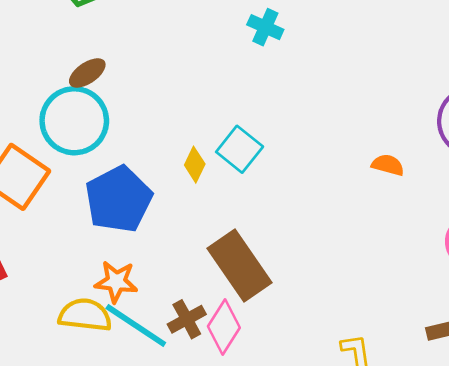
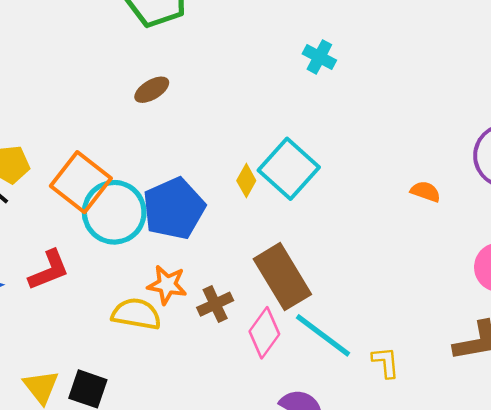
cyan circle: (74, 121) -> (114, 212), moved
cyan square: (240, 149) -> (289, 169), size x1.4
brown cross: (187, 319) -> (215, 304), moved
cyan line: (136, 326) -> (323, 335), moved

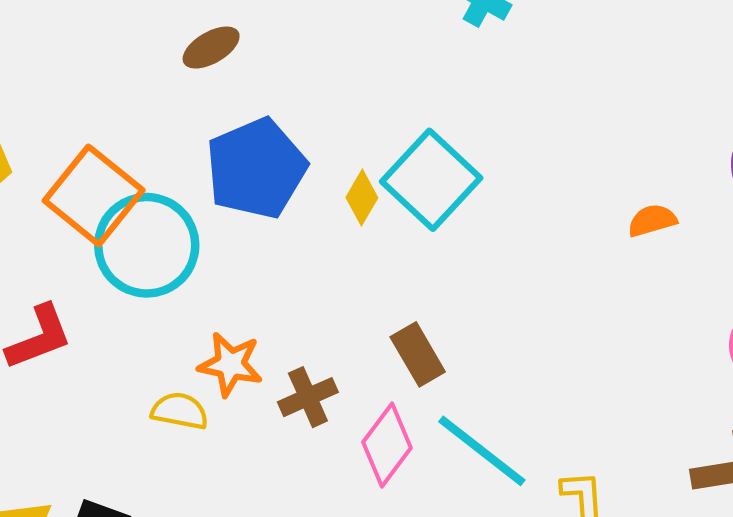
orange semicircle: (425, 192) -> (652, 220), turned -36
blue pentagon: (174, 208) -> (256, 168), moved
brown rectangle: (282, 277) -> (418, 354), size x0.6
yellow semicircle: (136, 314) -> (180, 411), size x0.7

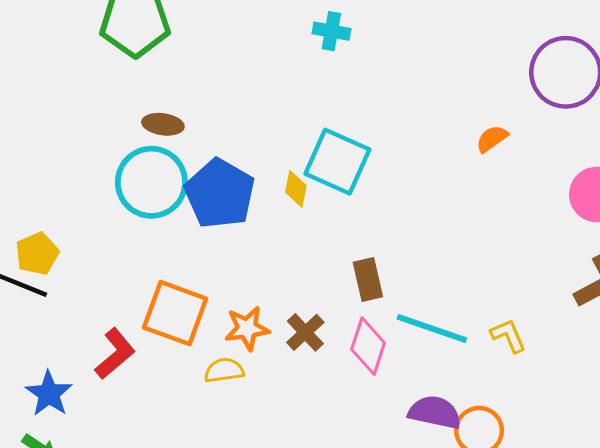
brown ellipse: (211, 48) -> (163, 124), turned 57
orange square: (94, 195) -> (175, 313), moved
cyan circle: (147, 245) -> (151, 182), moved
brown rectangle: (418, 354) -> (368, 280), turned 36

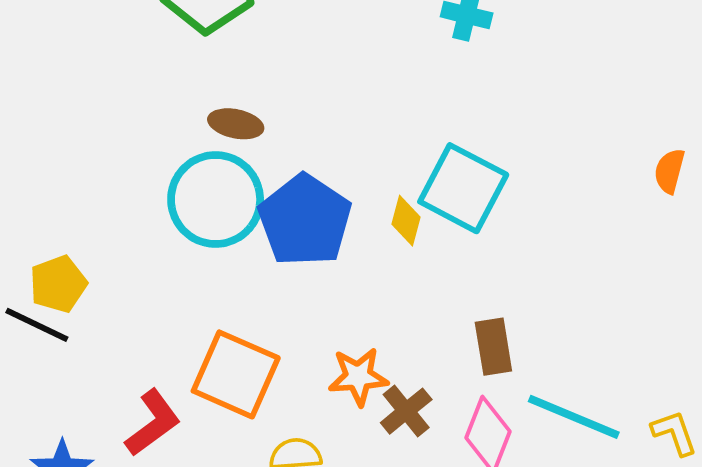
orange semicircle: (492, 139) -> (669, 171), turned -44
orange star: (247, 328) -> (358, 377), moved

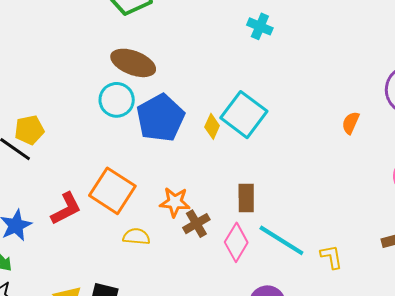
brown ellipse: (236, 124) -> (133, 63), size x1.6
cyan circle: (216, 199) -> (117, 100), size x0.7

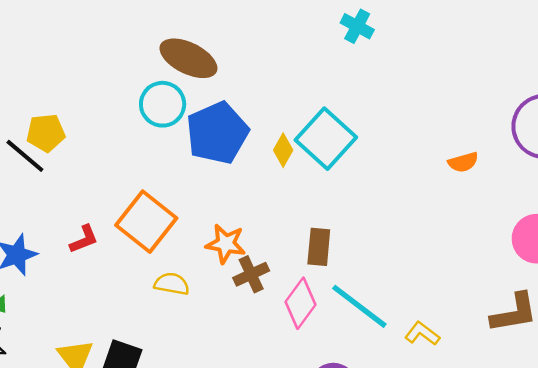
orange semicircle: (351, 123) -> (463, 162), turned -135
red L-shape: (66, 209) -> (84, 239), size x0.7
yellow L-shape: (331, 257) -> (422, 334), turned -48

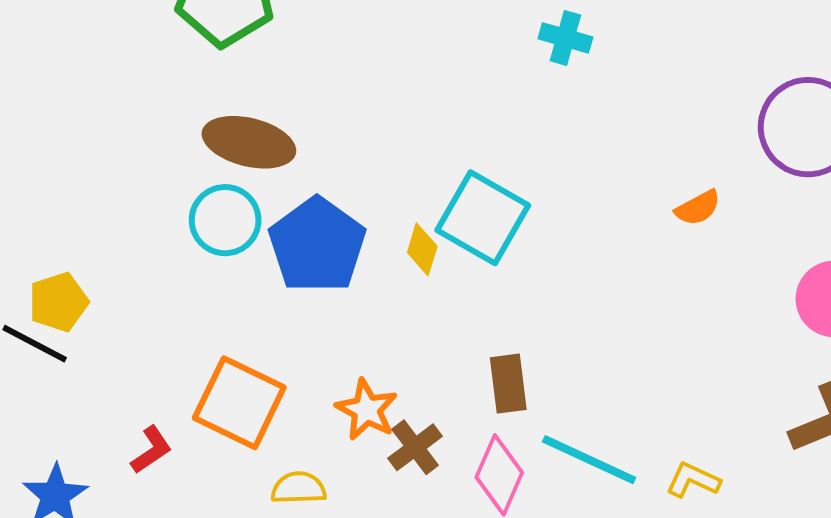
cyan cross: (357, 26) -> (565, 38), moved
orange star: (226, 244) -> (367, 410), turned 30

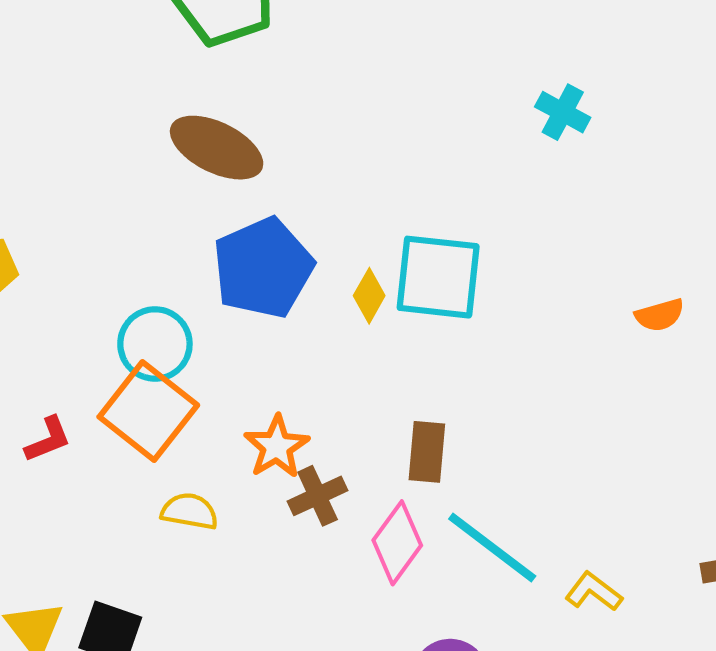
cyan square: (483, 218) -> (438, 277), turned -36
cyan circle: (225, 220) -> (155, 344), moved

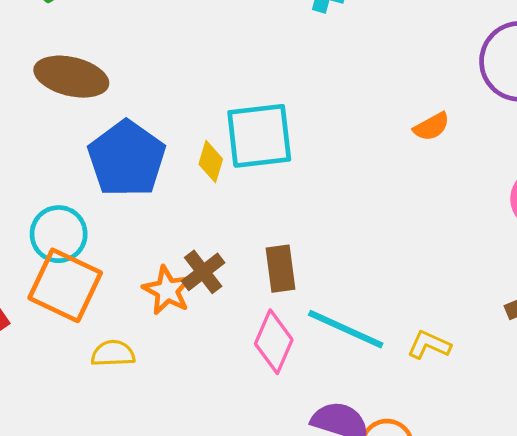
brown cross: (318, 496) -> (203, 272), moved

